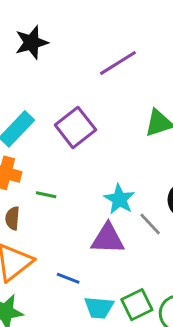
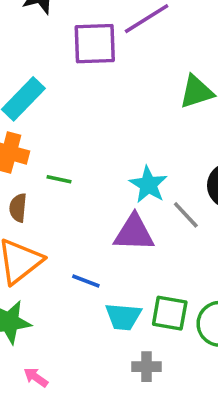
purple square: (75, 127) -> (95, 44), moved, turned 36
green square: (137, 305) -> (170, 313), turned 36

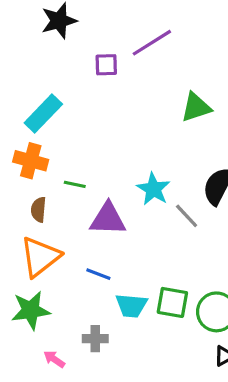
purple square: (95, 44) -> (106, 65), size x0.6
purple triangle: (134, 233) -> (108, 219), moved
gray cross: (147, 367) -> (95, 339), moved

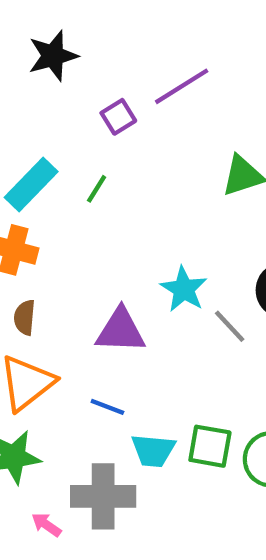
purple square: (106, 65) -> (118, 117), turned -30
green line: (75, 184) -> (97, 189), moved, turned -70
gray cross: (95, 339) -> (103, 496), size x1.8

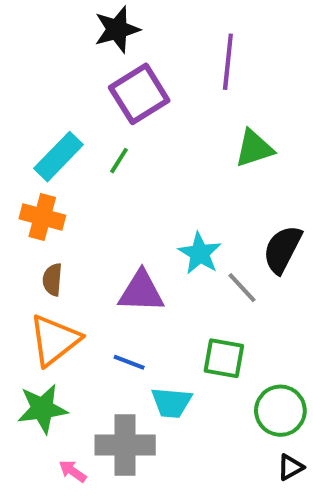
black star: (53, 56) -> (117, 29), moved
purple line: (182, 86) -> (228, 62), moved, turned -52
purple square: (118, 117) -> (139, 94), size x1.8
green square: (210, 446) -> (224, 358), moved

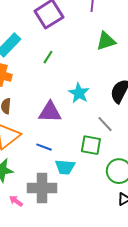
green line: (119, 161) -> (48, 57), moved
gray line: (242, 288) -> (105, 124), moved

